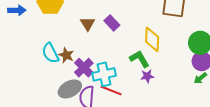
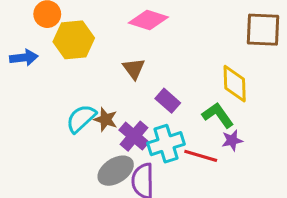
purple rectangle: (112, 23) -> (168, 101), moved
cyan semicircle: (50, 53) -> (81, 118), turned 80
red line: (111, 90) -> (201, 156), moved

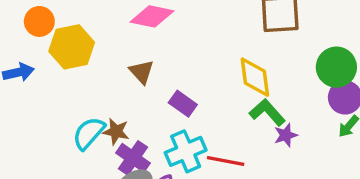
green L-shape: (218, 115) -> (267, 112), moved
purple cross: (134, 136) -> (133, 158), moved
purple star: (232, 140) -> (286, 135), moved

